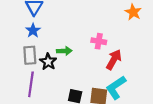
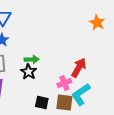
pink cross: (99, 41) -> (64, 83), moved, turned -32
black star: (48, 62) -> (29, 72), moved

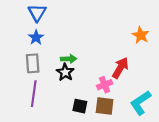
orange star: (97, 23) -> (141, 35), moved
cyan L-shape: (81, 94) -> (141, 103), moved

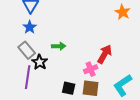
orange star: (141, 35) -> (123, 12), moved
gray rectangle: (33, 63) -> (27, 50), turned -36
black star: (65, 72) -> (40, 62), moved

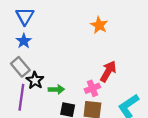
orange star: (123, 12) -> (99, 25), moved
green arrow: (59, 46) -> (56, 89), moved

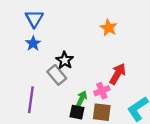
gray rectangle: (20, 67) -> (57, 75), moved
black star: (35, 80) -> (65, 60), moved
green arrow: (56, 89) -> (82, 99), moved, turned -63

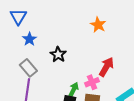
blue triangle: (34, 19) -> (18, 17), moved
gray rectangle: (57, 75) -> (28, 68), moved

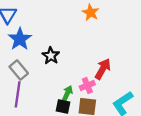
orange star: (98, 25) -> (91, 12), moved
blue star: (29, 39) -> (20, 39), size x1.5

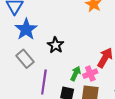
green arrow: (67, 93) -> (76, 74), moved
purple line: (18, 94) -> (44, 82), moved

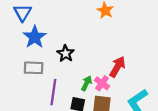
gray rectangle: (25, 59) -> (34, 68), turned -48
pink cross: (90, 74) -> (102, 83), turned -32

